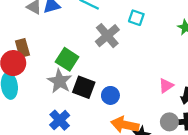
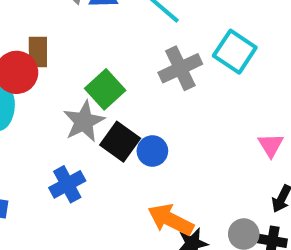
cyan square: (136, 18) -> (235, 52), size x1.5
pink triangle: (166, 86) -> (271, 145), moved, turned -42
blue circle: (110, 95) -> (152, 151), moved

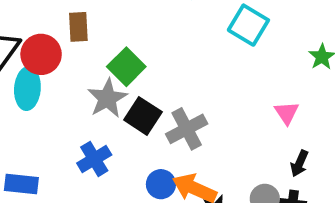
brown rectangle: (38, 52) -> (78, 27), moved
gray cross: (180, 68) -> (187, 129), moved
blue circle: (152, 151) -> (161, 184), moved

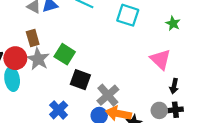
gray star: (107, 98) -> (38, 59), moved
pink triangle: (287, 113) -> (160, 59), size x1.5
gray cross: (187, 129) -> (108, 95), moved

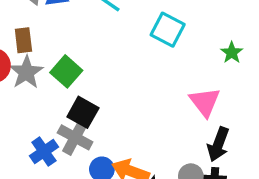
black arrow: (174, 86) -> (218, 144), size x1.5
gray cross: (108, 95) -> (75, 137), moved, turned -30

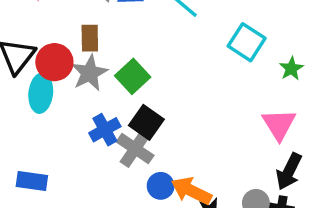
green star: (232, 53) -> (291, 69), moved
blue cross: (44, 151) -> (105, 130), moved

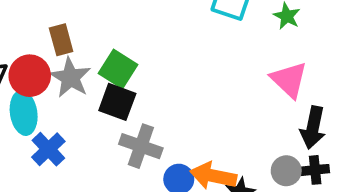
black square: (146, 122) -> (117, 102), moved
blue cross: (105, 130) -> (48, 149), moved

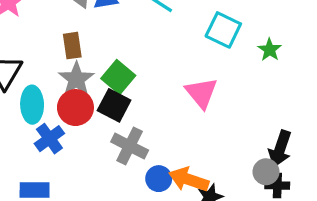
red circle: (30, 76) -> (75, 108), moved
pink triangle: (289, 80) -> (201, 93), moved
gray circle: (286, 171) -> (266, 172), moved

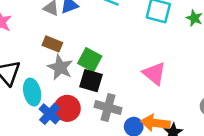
brown rectangle: (72, 46) -> (52, 44), turned -48
pink triangle: (201, 93) -> (154, 73), moved
red circle: (75, 108) -> (67, 108), moved

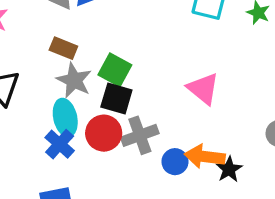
cyan ellipse: (32, 92) -> (65, 118), moved
red circle: (67, 108) -> (104, 133), moved
gray cross: (108, 108) -> (140, 135), turned -35

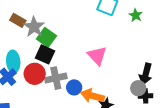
gray star: (74, 80) -> (34, 27), moved
blue circle: (175, 162) -> (74, 87), moved

